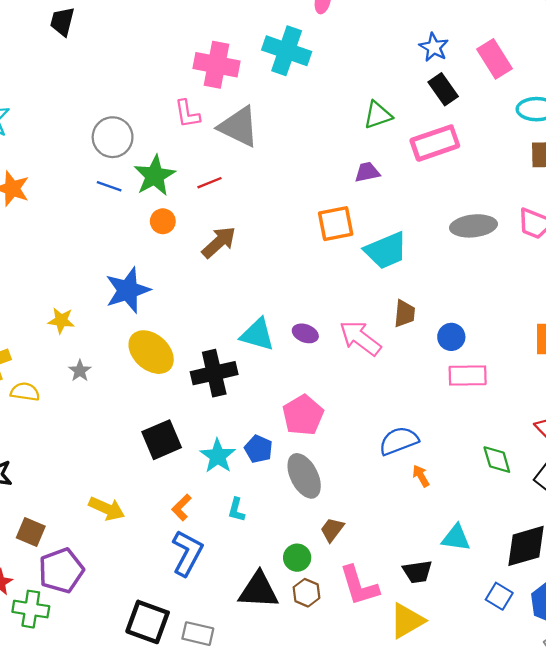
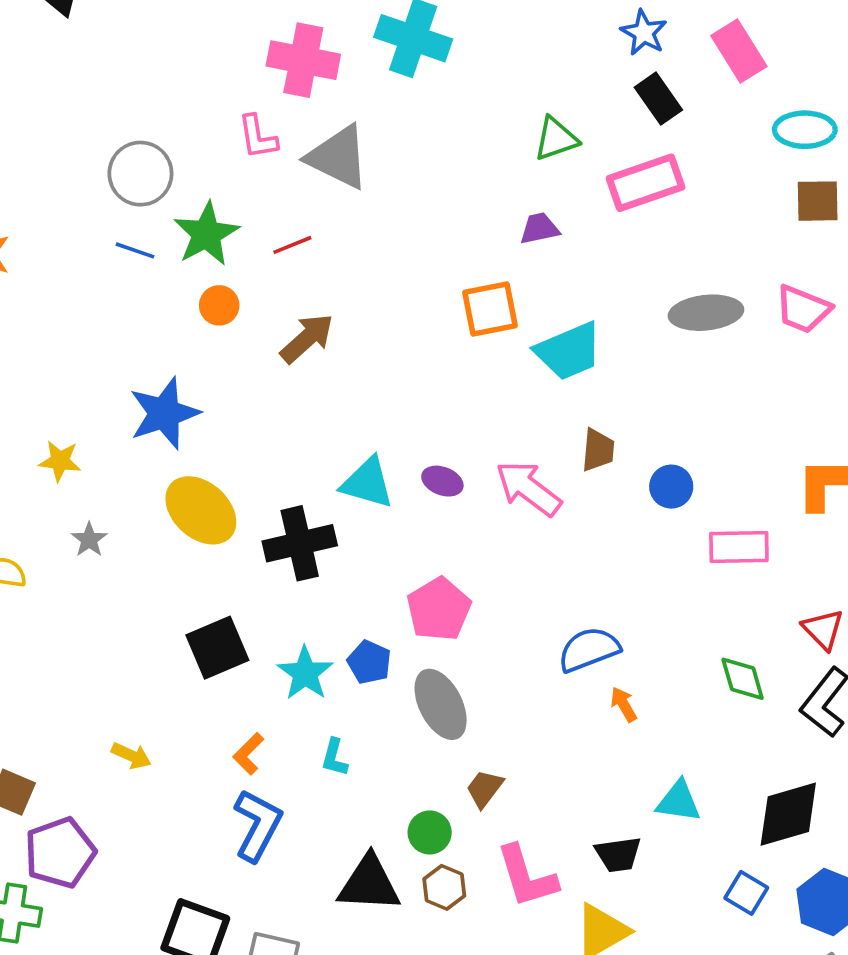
pink rectangle: (468, 375) -> (739, 547), moved
yellow arrow: (107, 509) -> (131, 756), size x0.7

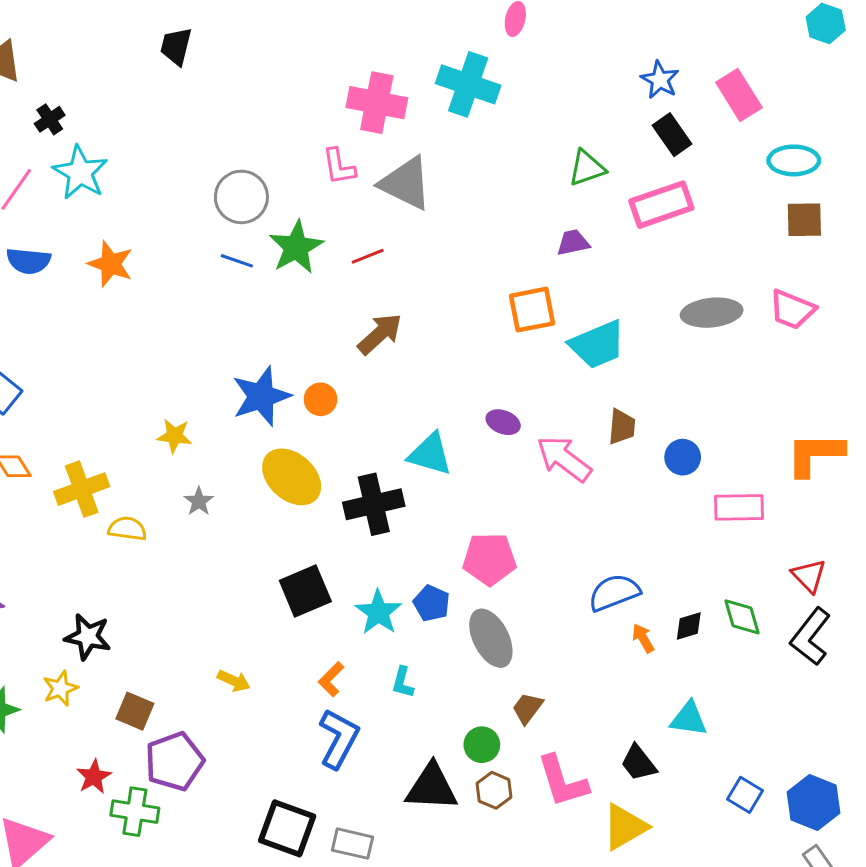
orange circle: (219, 305) -> (321, 399), moved
purple ellipse: (442, 481) -> (503, 422), moved
pink pentagon: (439, 609) -> (489, 559), turned 30
black diamond: (788, 814) -> (689, 626), moved, size x0.5
black trapezoid: (618, 854) -> (639, 763), turned 60

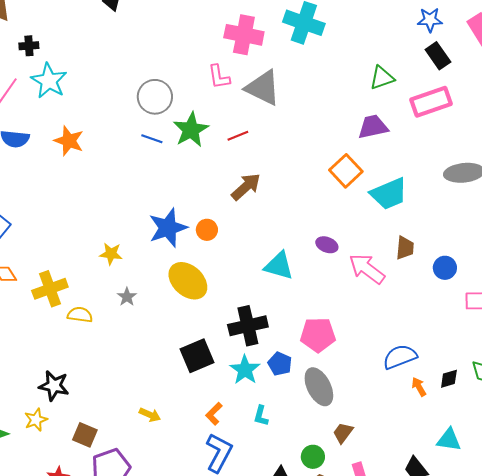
blue star: (660, 80) -> (430, 20), turned -30
black cross: (50, 119) -> (29, 46), turned 30
purple trapezoid: (573, 243) -> (373, 127), size x1.4
orange square: (532, 310) -> (346, 171), turned -32
black cross: (374, 504) -> (248, 326), moved

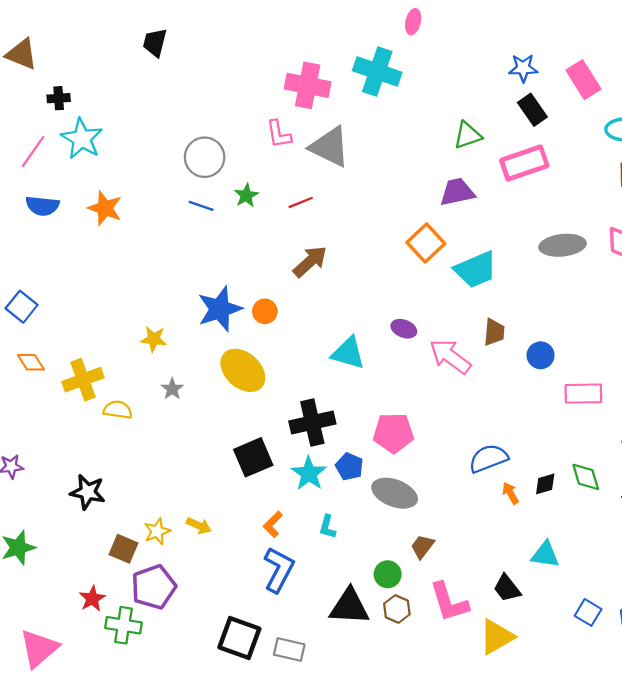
green star: (191, 130) -> (246, 195), size x0.6
gray ellipse: (319, 387) -> (395, 493), turned -42
yellow star: (36, 420) -> (157, 531), moved

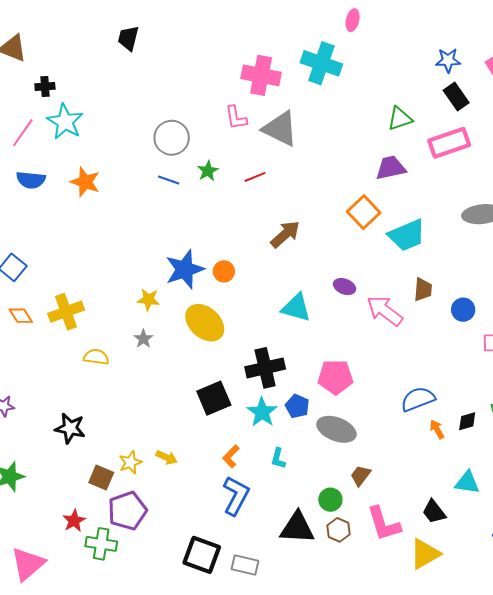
brown arrow: (310, 261) -> (285, 234), moved
yellow star: (154, 339) -> (148, 300), moved
yellow cross: (83, 380) -> (66, 312), moved

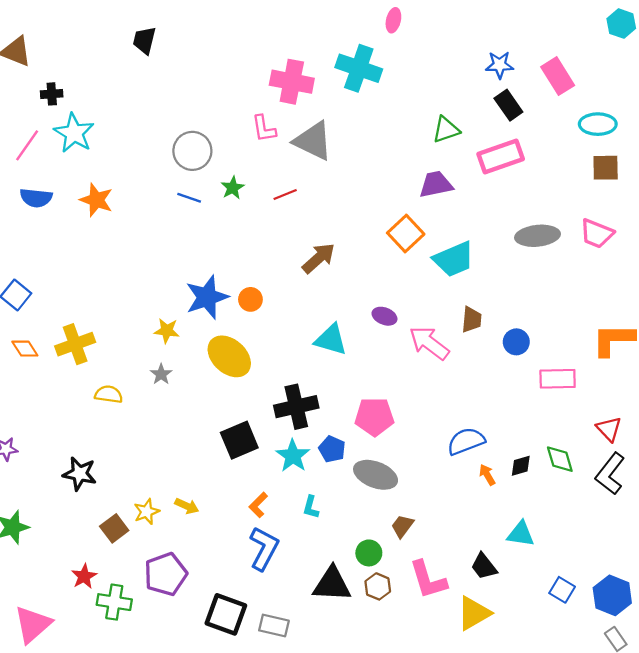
brown square: (101, 478) -> (114, 528), turned 30
purple pentagon: (127, 511) -> (166, 574), moved

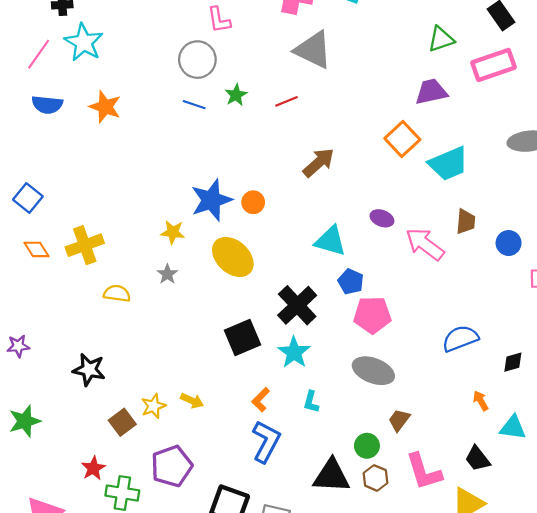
pink L-shape: (264, 129) -> (219, 20), moved
black cross: (296, 407) -> (297, 305), turned -30
blue pentagon: (332, 449) -> (351, 282), moved
orange arrow: (487, 475) -> (481, 401), moved

